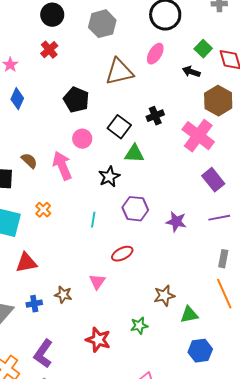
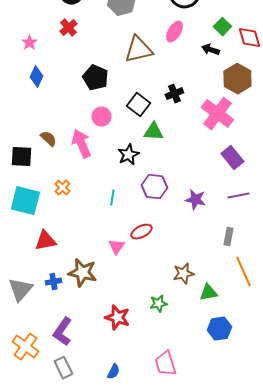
gray rectangle: (223, 259) -> (228, 237), moved
pink triangle: (97, 282) -> (116, 247), moved
brown star: (63, 295) -> (82, 273), size x1.6

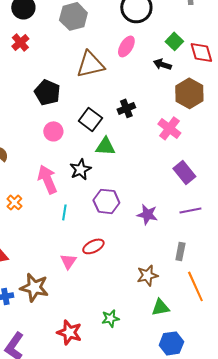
pink cross: (217, 114) -> (169, 128), size x0.7
pink arrow: (81, 144) -> (47, 179), moved
brown star: (183, 274) -> (147, 275), moved

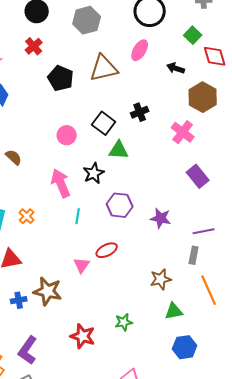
green square: (174, 41) -> (193, 35), moved
black pentagon: (47, 92) -> (61, 78), moved
orange cross: (14, 202) -> (27, 216), moved
purple line: (190, 210) -> (204, 231), moved

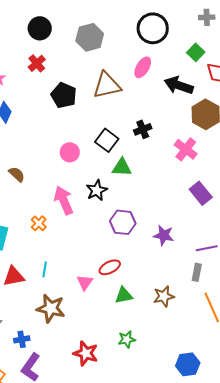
black arrow: (176, 68) -> (179, 85), size x1.6
orange cross: (27, 216) -> (39, 223), moved
cyan line: (78, 216) -> (45, 269), moved
blue cross: (19, 300) -> (22, 339), moved
green triangle: (174, 311) -> (124, 295), moved

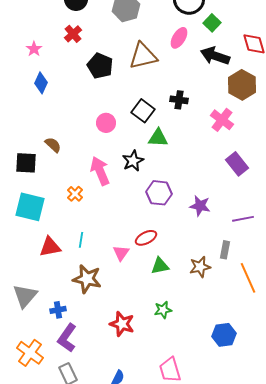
green square: (196, 52) -> (212, 23), moved
black cross: (143, 129) -> (179, 100), turned 30
gray rectangle: (197, 272) -> (225, 250), moved

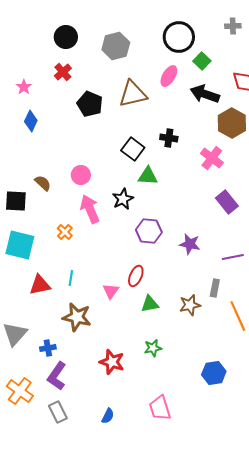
pink circle: (106, 123) -> (81, 175), moved
red ellipse: (146, 238) -> (136, 276), turned -40

